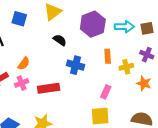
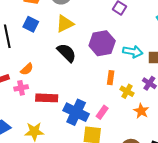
black semicircle: (60, 40) -> (67, 53), size x1.5
blue cross: (76, 65) -> (76, 112), moved, size x1.4
yellow cross: (126, 67) -> (127, 91), turned 32

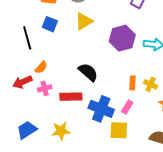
black semicircle: (67, 53) -> (88, 72), moved
orange semicircle: (27, 69) -> (41, 67), moved
orange rectangle: (111, 78) -> (133, 83), moved

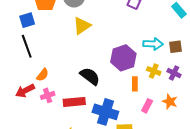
blue square: (50, 24) -> (27, 20), moved, turned -35
purple hexagon: (122, 38) -> (123, 58), moved
yellow cross: (151, 84) -> (154, 71), moved
pink rectangle: (127, 107) -> (147, 106), moved

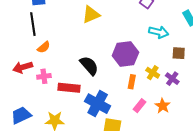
cyan arrow: (153, 44) -> (159, 32), moved
orange semicircle: (43, 75) -> (44, 47), moved

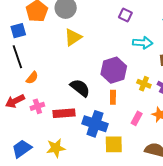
orange rectangle: (132, 82) -> (113, 97), moved

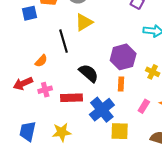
black line: (17, 57) -> (63, 41), moved
blue cross: (95, 124) -> (102, 110), turned 30
blue trapezoid: (22, 149) -> (28, 131), turned -45

